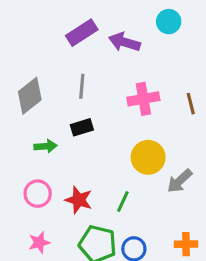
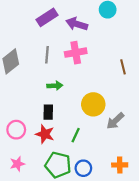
pink cross: (143, 99) -> (76, 53), moved
black rectangle: (82, 127) -> (48, 112), moved, turned -72
green arrow: (46, 146) -> (55, 86), moved

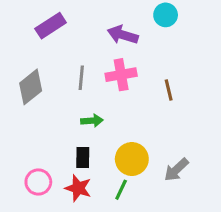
purple rectangle: (47, 17) -> (51, 26), moved
brown line: (123, 67) -> (169, 90), moved
yellow circle: (93, 104) -> (132, 159), moved

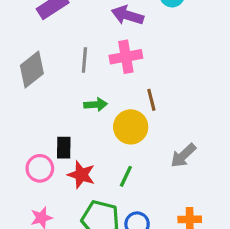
brown line: (169, 90) -> (151, 100), moved
black rectangle: (83, 157) -> (64, 148), moved
yellow circle: (132, 159) -> (131, 127), moved

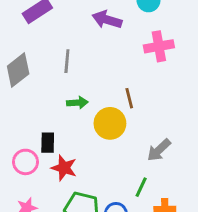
pink cross: (126, 57) -> (159, 46), moved
green line: (126, 176) -> (141, 187), moved

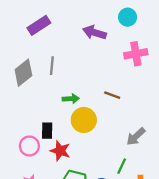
gray line: (67, 61) -> (52, 66), moved
brown line: (129, 98) -> (112, 95), turned -56
yellow circle: (110, 123) -> (84, 120), moved

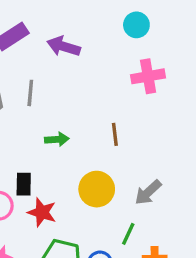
purple arrow: (94, 32) -> (63, 46), moved
brown line: (112, 95) -> (115, 134), turned 63
yellow circle: (84, 120) -> (97, 189), moved

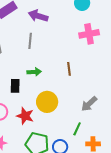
gray line: (30, 93) -> (30, 41), moved
black rectangle: (24, 184) -> (15, 86), moved
yellow circle: (97, 189) -> (47, 102), moved

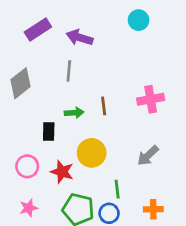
pink cross: (89, 34) -> (151, 99), moved
brown line: (69, 69) -> (104, 106), moved
green line: (77, 129) -> (117, 189), moved, turned -32

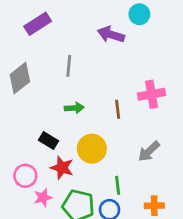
purple arrow: (80, 38) -> (111, 35), moved
brown line: (104, 106) -> (118, 109), moved
black rectangle: (49, 131) -> (48, 140), moved, turned -60
pink circle: (27, 166) -> (25, 176), moved
pink star: (29, 208) -> (43, 197), moved

